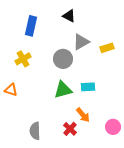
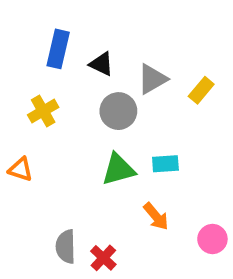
black triangle: (69, 16) -> (101, 64), moved
yellow rectangle: (107, 48) -> (201, 90), turned -32
red cross: (70, 129) -> (103, 258), moved

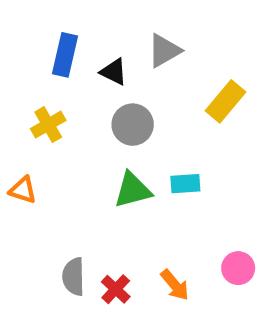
gray triangle: (152, 79) -> (164, 51), moved
yellow rectangle: (201, 90) -> (225, 101), size x1.4
orange arrow: (156, 216) -> (175, 285), moved

